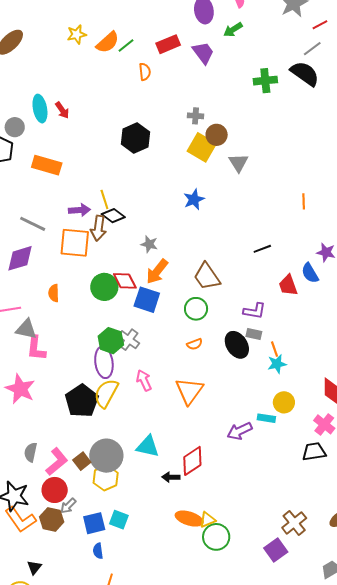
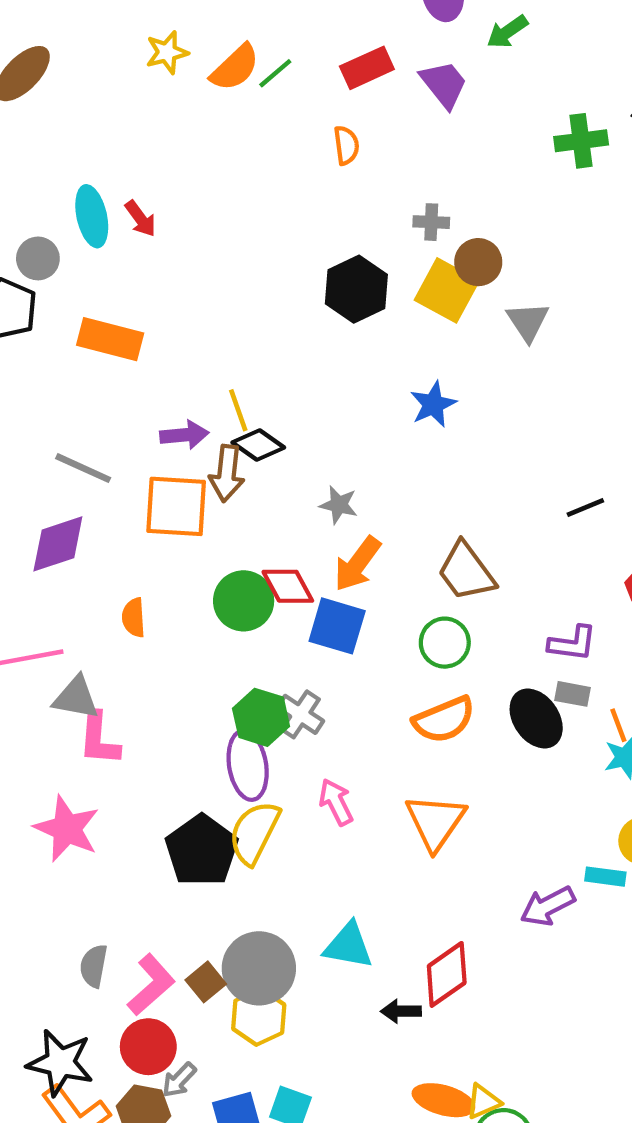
orange semicircle: (145, 72) -> (346, 145), moved
black hexagon: (135, 138) -> (356, 289), moved
orange semicircle: (195, 344) -> (444, 720), size x1.8

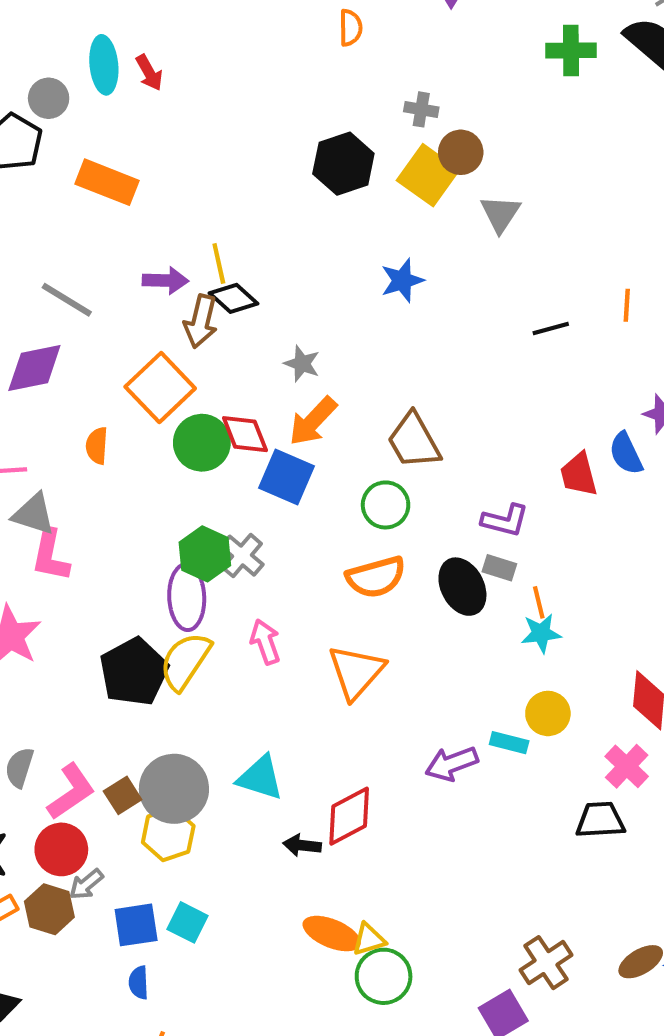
orange square: (176, 506) -> (160, 388), moved, turned 36
black line: (585, 508) -> (551, 329), moved

